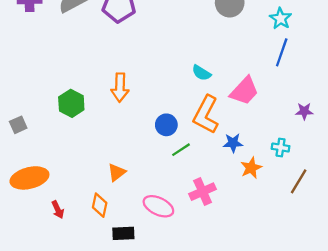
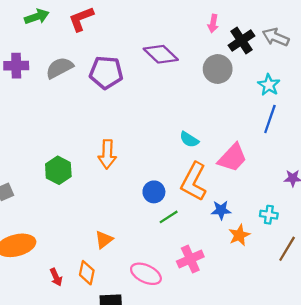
red arrow: (58, 210) -> (56, 277), moved

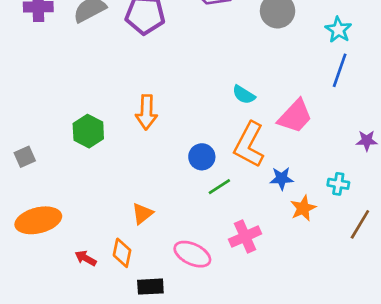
red arrow: (56, 277) -> (86, 258), turned 144

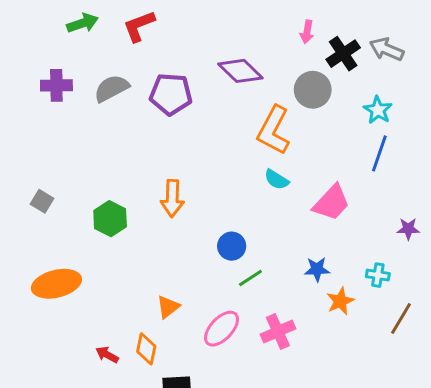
orange L-shape: (249, 145) -> (274, 130), moved
gray square: (25, 157) -> (42, 201), moved, turned -35
orange ellipse: (38, 220) -> (56, 284), moved
pink ellipse: (192, 254) -> (221, 329), moved, turned -72

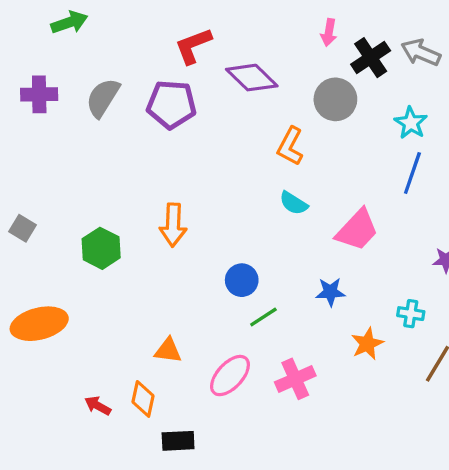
red L-shape: (139, 26) -> (193, 46), moved
gray semicircle: (111, 88) -> (103, 98), turned -30
orange L-shape: (274, 130) -> (290, 146), size x0.7
blue star: (317, 269) -> (330, 292), moved
orange triangle: (168, 307) -> (168, 350), turned 45

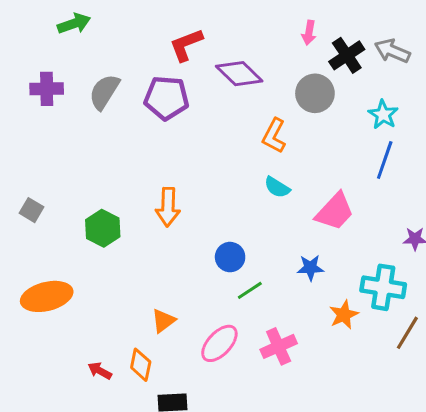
cyan cross: (411, 314) -> (383, 287), size x1.8
orange triangle: (168, 350) -> (163, 321), turned -44

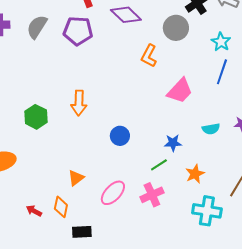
cyan semicircle: (277, 187) -> (211, 129), moved, turned -42
pink trapezoid: (335, 212) -> (180, 91), moved
cyan cross: (383, 287) -> (207, 211), moved
green line: (250, 290) -> (159, 165), moved

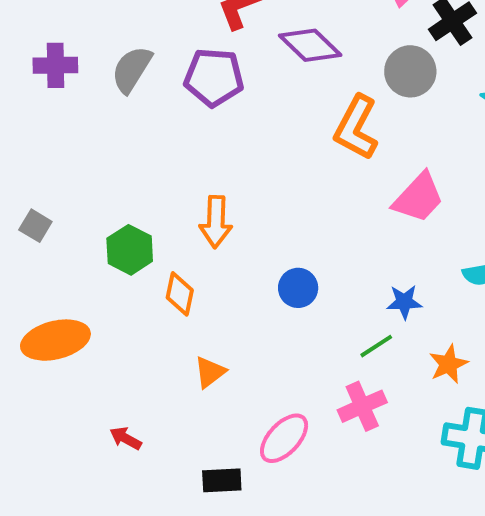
orange L-shape: (149, 56) -> (356, 128), size x1.4
pink ellipse: (113, 193) -> (284, 438), moved
orange diamond: (61, 207) -> (180, 294), moved

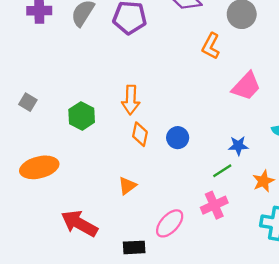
orange L-shape: (356, 128) -> (211, 46), size x0.7
orange diamond: (180, 294) -> (140, 134), moved
red arrow: (126, 438) -> (79, 223), size x2.0

